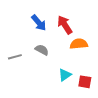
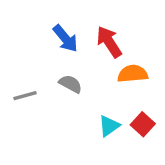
red square: (85, 82) -> (143, 124), moved, turned 32

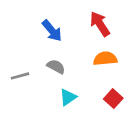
red arrow: (109, 42) -> (100, 24), moved
cyan triangle: (109, 126) -> (68, 97), moved

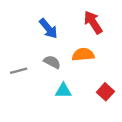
orange semicircle: (105, 59) -> (83, 55), moved
cyan triangle: (68, 97) -> (63, 91), turned 35

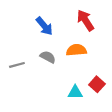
cyan triangle: (63, 91) -> (75, 92), moved

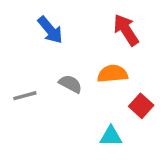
blue arrow: (44, 26) -> (50, 30), moved
red square: (97, 84) -> (141, 106), moved

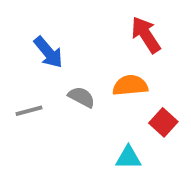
blue arrow: (50, 30) -> (48, 52), moved

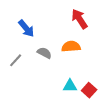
gray line: (29, 111) -> (16, 60), turned -32
red square: (163, 122) -> (89, 90), moved

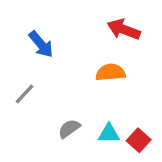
red arrow: (79, 19) -> (124, 29), turned -36
gray semicircle: (44, 53) -> (69, 129), moved, turned -64

